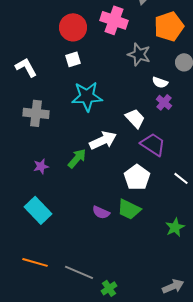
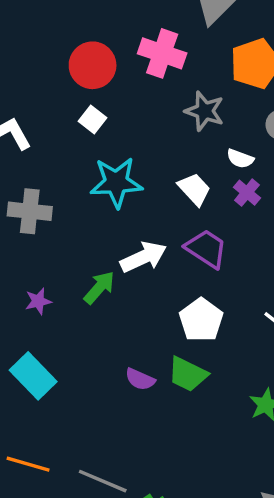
white square: (73, 59) -> (93, 120), turned -35
white trapezoid: (135, 118) -> (194, 189), moved
purple trapezoid: (153, 144) -> (206, 249), moved

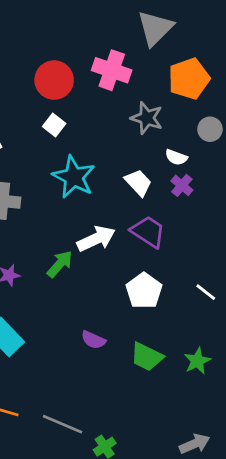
cyan star: (116, 182) -> (74, 177), turned 30
green trapezoid: (188, 374) -> (147, 357), moved

